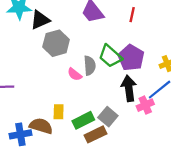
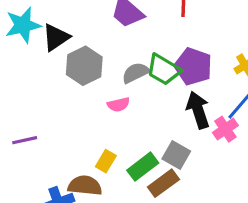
gray semicircle: (90, 66) -> (136, 73), moved, turned -102
pink semicircle: (75, 74) -> (119, 105), turned -40
yellow rectangle: (59, 112) -> (106, 161), turned 40

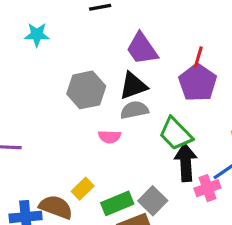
cyan star: (23, 25) -> (37, 35), size x0.7
black triangle: (56, 37) -> (133, 86), moved
purple pentagon: (193, 66) -> (198, 83), moved
green trapezoid: (164, 70) -> (176, 134), moved

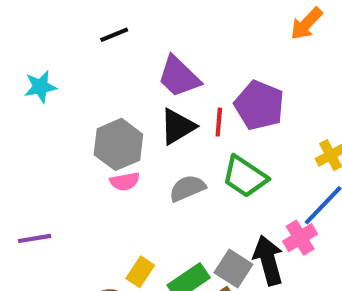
red line: (198, 57) -> (219, 122), moved
gray semicircle: (134, 110) -> (187, 188), moved
pink semicircle: (110, 137) -> (125, 181), moved
black arrow: (186, 162) -> (268, 260), moved

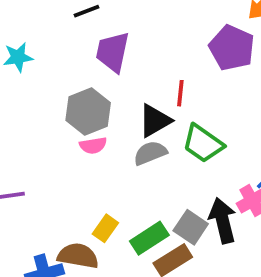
purple trapezoid: (179, 77) -> (113, 52), moved, turned 57
purple pentagon: (259, 105) -> (232, 48), moved
black triangle: (178, 127) -> (155, 121), moved

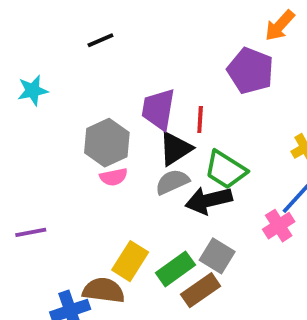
purple trapezoid: (113, 52) -> (158, 109), moved
black arrow: (223, 220) -> (209, 200), moved, turned -87
yellow rectangle: (105, 228) -> (130, 261), size x1.4

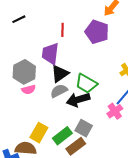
red line: (200, 119) -> (63, 30), moved

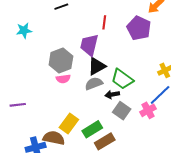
black arrow: (78, 100) -> (112, 94), size x0.6
gray square: (84, 128) -> (122, 111), moved

